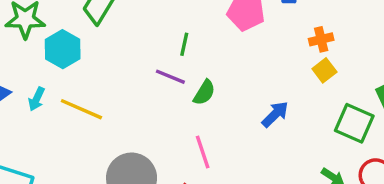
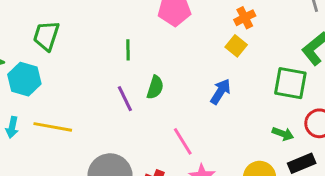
yellow square: (324, 70) -> (236, 46), moved
purple line: (170, 77) -> (125, 99), moved, turned 55
pink line: (203, 152) -> (183, 141), moved

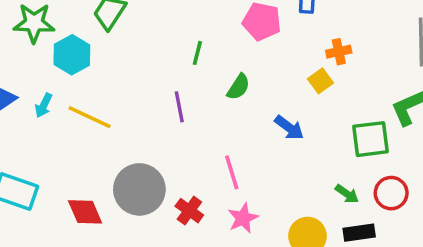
green square: (290, 83) -> (371, 139), turned -32
green semicircle: (155, 87) -> (238, 87), moved
blue arrow: (221, 92) -> (289, 128), turned 80

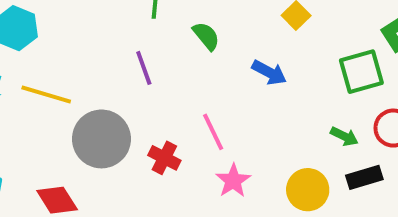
green semicircle: (238, 87) -> (206, 36), turned -64
gray circle: (139, 189) -> (101, 139), moved
red cross: (189, 211) -> (164, 158), moved

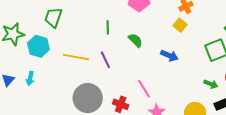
yellow line: (46, 94) -> (76, 57), moved

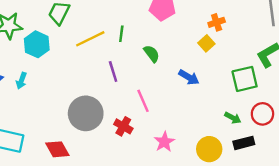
yellow line: (76, 57) -> (90, 39), moved, turned -45
pink line: (144, 89) -> (143, 101), moved

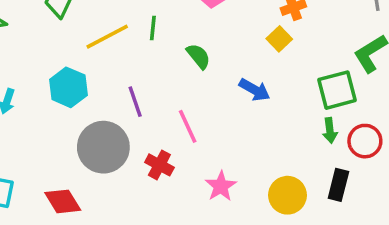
cyan hexagon: (37, 44) -> (68, 87), moved
purple line: (113, 71) -> (135, 102), moved
green arrow: (233, 118) -> (330, 130), moved, turned 56
black rectangle: (244, 143) -> (338, 185), turned -60

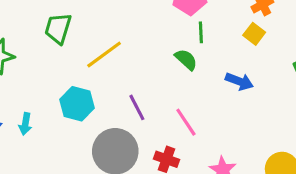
green line: (153, 28) -> (201, 32), moved

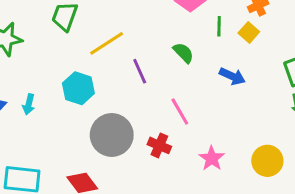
green line: (201, 32) -> (219, 26), moved
purple line: (137, 107) -> (140, 71), moved

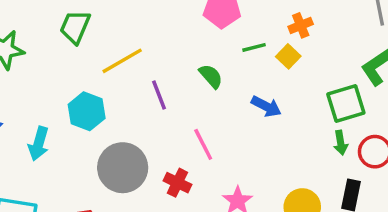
green line: (219, 26) -> (254, 47), turned 72
cyan arrow: (29, 104) -> (39, 144), moved, size x1.4

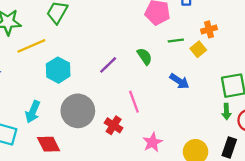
yellow line: (122, 61) -> (31, 46), moved
purple line: (159, 95) -> (108, 65), turned 60
cyan arrow: (39, 144) -> (33, 112), moved

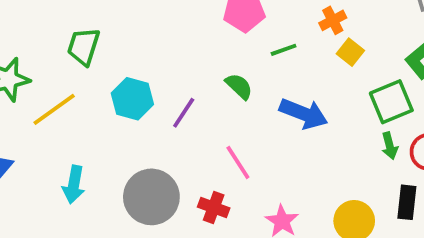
yellow square: (198, 49) -> (350, 52), moved
cyan hexagon: (58, 70) -> (132, 99), moved
blue arrow: (179, 81) -> (304, 114), size x1.4
cyan arrow: (33, 112) -> (74, 185), moved

